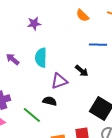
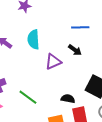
blue line: (98, 45) -> (80, 27), moved
black semicircle: (50, 101) -> (68, 99), moved

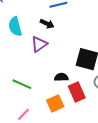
black arrow: (75, 50) -> (47, 24), moved

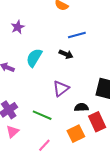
cyan semicircle: (15, 27) -> (34, 58), turned 48
purple triangle: (39, 44) -> (61, 89), moved

